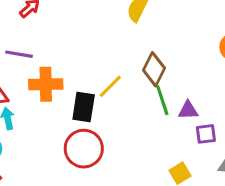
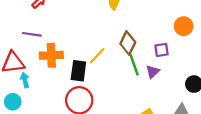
purple triangle: (188, 110) -> (153, 72), turned -40
purple square: (206, 134) -> (162, 50), moved

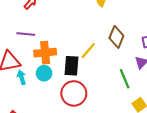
green line: (134, 65) -> (125, 79), moved
cyan circle: (13, 102) -> (44, 73), moved

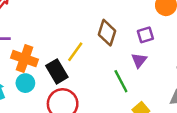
orange cross: (45, 53) -> (25, 59), turned 30
black rectangle: (71, 66) -> (57, 71), turned -30

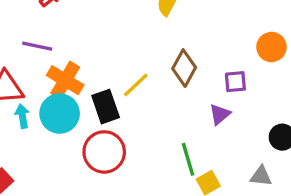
green line: (121, 81) -> (188, 159), moved
cyan circle: (25, 83) -> (60, 114), size x1.5

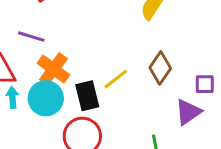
purple triangle: (220, 114) -> (188, 112), size x1.4

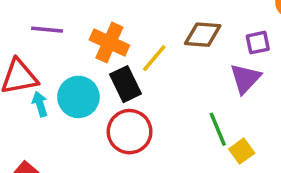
brown diamond: (160, 68) -> (203, 35), turned 72
orange cross: (53, 69) -> (109, 42), moved

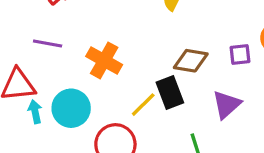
purple square: (258, 43) -> (240, 55), moved
yellow line: (154, 58) -> (143, 105), moved
black rectangle: (126, 84) -> (170, 93), moved

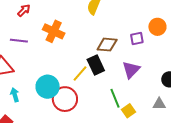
orange cross: (104, 60) -> (54, 31), moved
cyan circle: (71, 108) -> (48, 87), moved
cyan arrow: (35, 112) -> (15, 95), moved

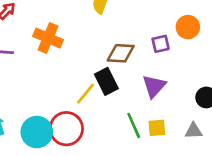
cyan circle: (48, 87) -> (37, 132), moved
yellow square: (128, 111) -> (157, 128), moved, turned 32

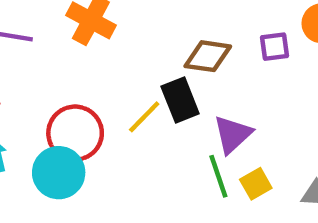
purple triangle: (154, 86) -> (233, 134), moved
yellow square: (157, 128) -> (256, 184), turned -30
red circle: (66, 129) -> (75, 133), moved

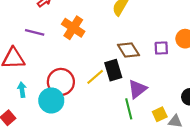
brown diamond: (208, 56) -> (128, 50), turned 45
yellow square: (256, 184) -> (160, 114), moved

